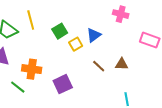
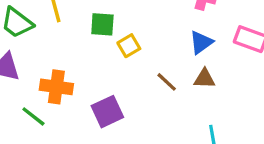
green square: (60, 31) -> (102, 24), turned 35
blue triangle: (94, 35) -> (201, 42), moved

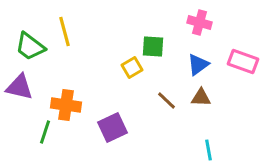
green square: (102, 24) -> (153, 47), moved
green line: (33, 116) -> (45, 132), turned 70

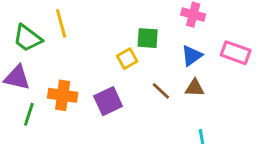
purple square: (112, 127) -> (108, 101), moved
green line: (45, 132) -> (29, 114), moved

